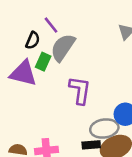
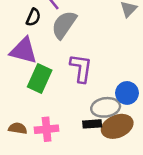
green rectangle: (43, 62) -> (40, 79), moved, size x1.5

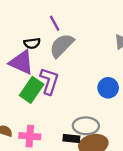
black semicircle: (33, 17) -> (32, 43), moved, turned 49
purple L-shape: (81, 68) -> (49, 81), moved
blue circle: (127, 93) -> (108, 88), moved

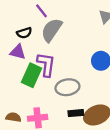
purple triangle: (22, 62) -> (18, 52), size x0.7
gray ellipse: (86, 126) -> (67, 87), moved

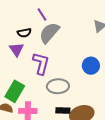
purple triangle: (18, 52) -> (17, 49), turned 35
green rectangle: (31, 75) -> (15, 91), moved

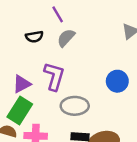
gray semicircle: (49, 33) -> (66, 38), size x0.7
purple triangle: (17, 49) -> (22, 84), moved, turned 35

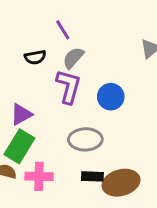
purple L-shape: (54, 76) -> (69, 87), moved
blue circle: (117, 81) -> (111, 97), moved

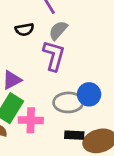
blue circle: (111, 97) -> (89, 94), moved
pink cross: (39, 176) -> (31, 120), moved

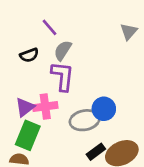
pink cross: (31, 120) -> (45, 107), moved
black rectangle: (74, 135) -> (96, 152), turned -30

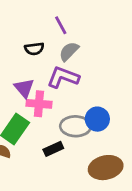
purple L-shape: (63, 76) -> (63, 77), turned -88
purple triangle: (25, 107) -> (24, 88), moved, turned -45
black rectangle: (96, 152) -> (53, 149), moved

